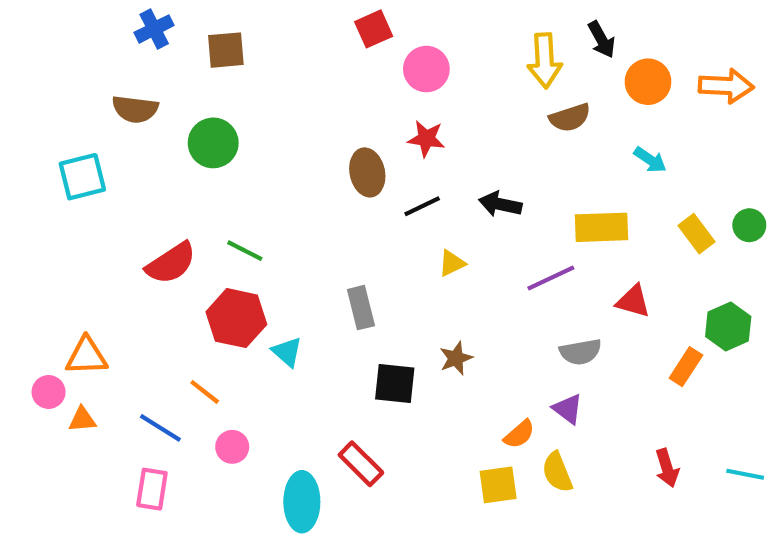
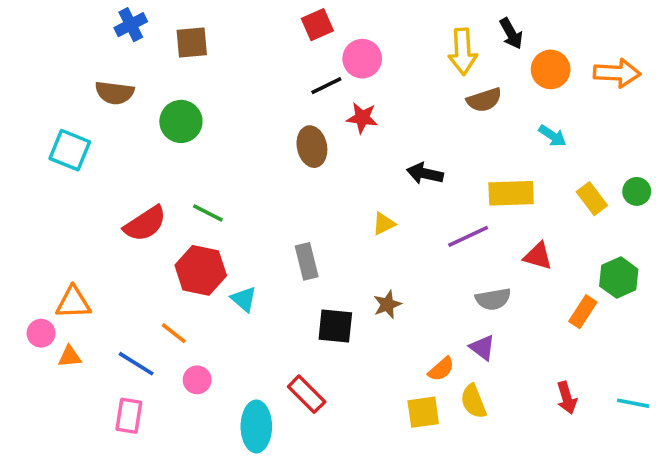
cyan square: (82, 177) -> (70, 150), turned 36
black line: (422, 206) -> (326, 86), moved

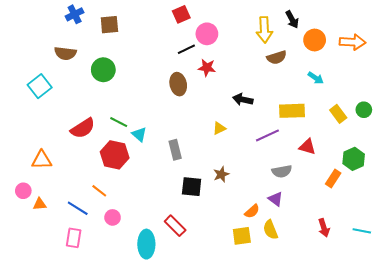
cyan square: (70, 150) -> (40, 86), turned 30
cyan triangle: (244, 299) -> (139, 134), moved
orange triangle: (73, 303) -> (42, 160), moved

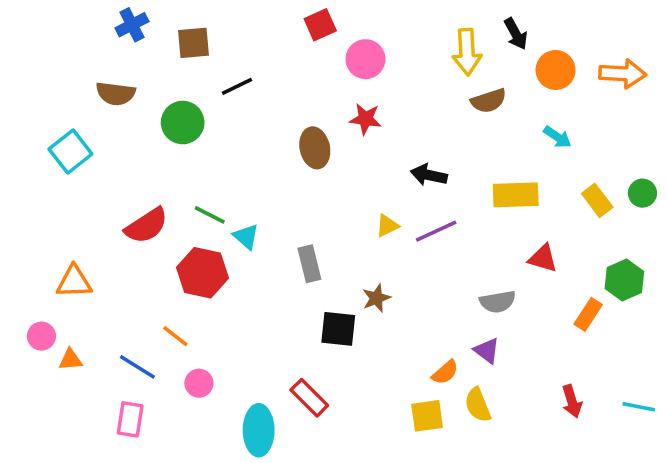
black line: (186, 49) -> (237, 86), moved
purple line: (267, 135) -> (436, 231), moved
brown star: (221, 174) -> (376, 298), moved

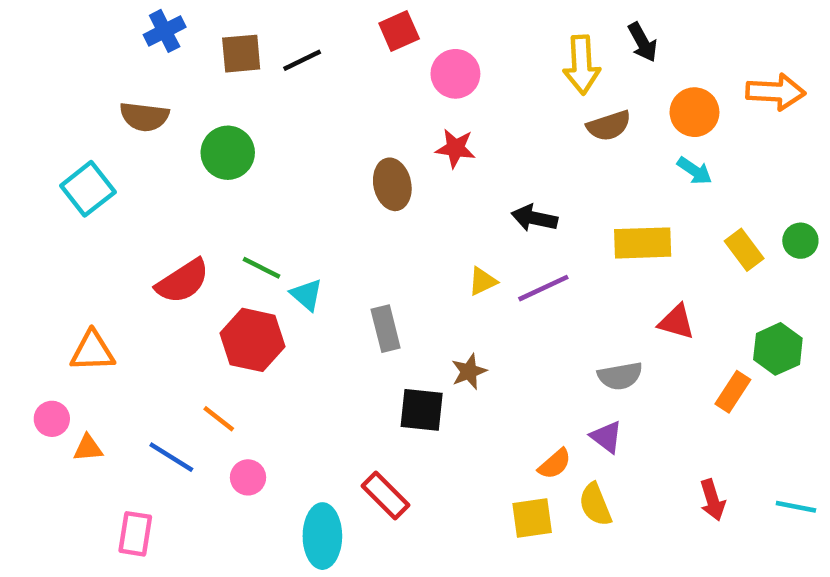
orange circle: (556, 70) -> (694, 112), moved
black line: (237, 86) -> (302, 60), moved
pink rectangle: (130, 419) -> (135, 534), moved

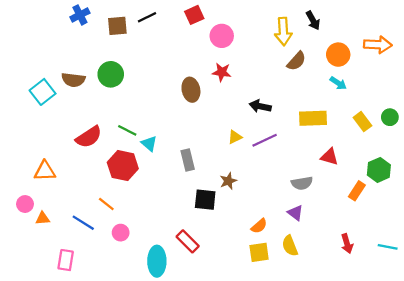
black line: (302, 60) -> (147, 17), moved
brown semicircle: (144, 117) -> (73, 80), moved
brown semicircle: (609, 126) -> (296, 61), turned -30
orange semicircle: (555, 464) -> (259, 226), moved

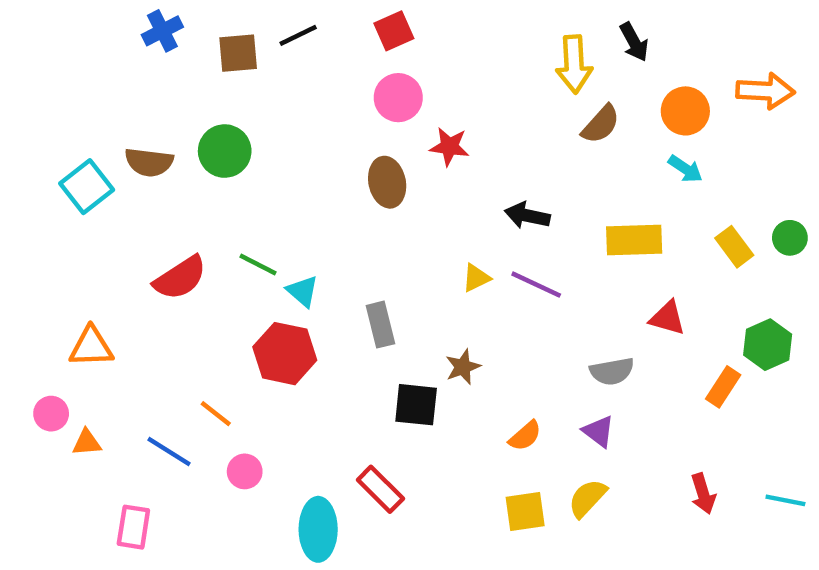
pink circle: (222, 36) -> (398, 98), moved
purple line: (265, 140) -> (536, 285), turned 50
red hexagon: (123, 166) -> (285, 354), moved
orange semicircle: (259, 226) -> (525, 436), moved
yellow semicircle: (290, 246) -> (587, 498), turned 65

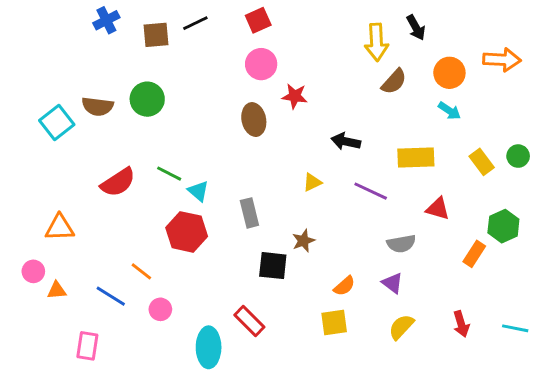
purple line: (536, 285) -> (371, 191), moved
yellow semicircle: (587, 498) -> (401, 327), moved
yellow square: (525, 512) -> (334, 322), moved

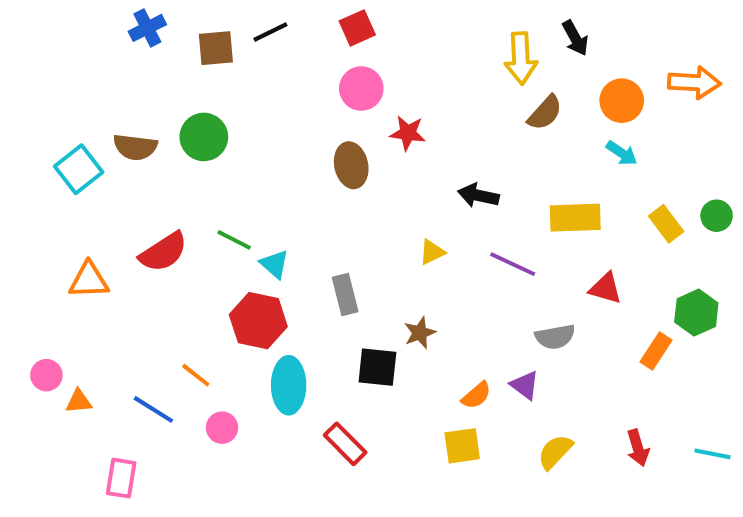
orange triangle: (60, 228) -> (89, 280), moved
purple triangle: (393, 283) -> (525, 385), moved
cyan ellipse: (209, 347) -> (289, 385), moved

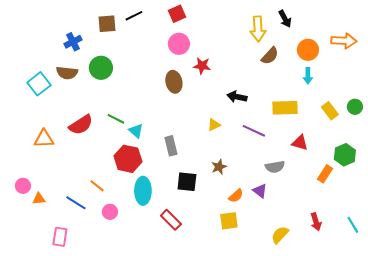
blue cross: (147, 28) -> (73, 42), moved
cyan arrow: (622, 153) -> (308, 76), turned 56
brown star: (420, 333) -> (219, 167), moved
yellow semicircle: (555, 452) -> (280, 235), moved
cyan line: (713, 454) -> (353, 225), turned 48

